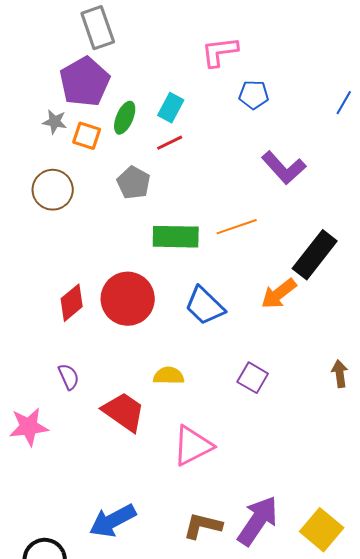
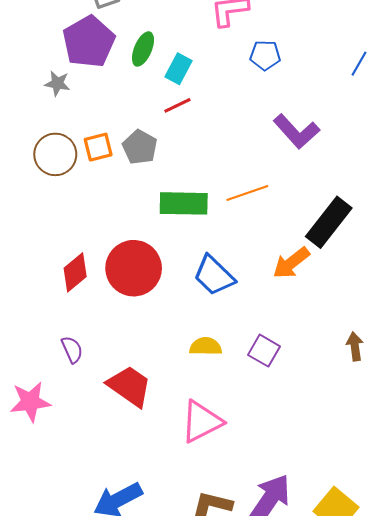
green ellipse: (125, 118) -> (143, 49), moved
orange square: (87, 136) -> (98, 147), moved, turned -32
yellow semicircle: (169, 376) -> (206, 346), moved

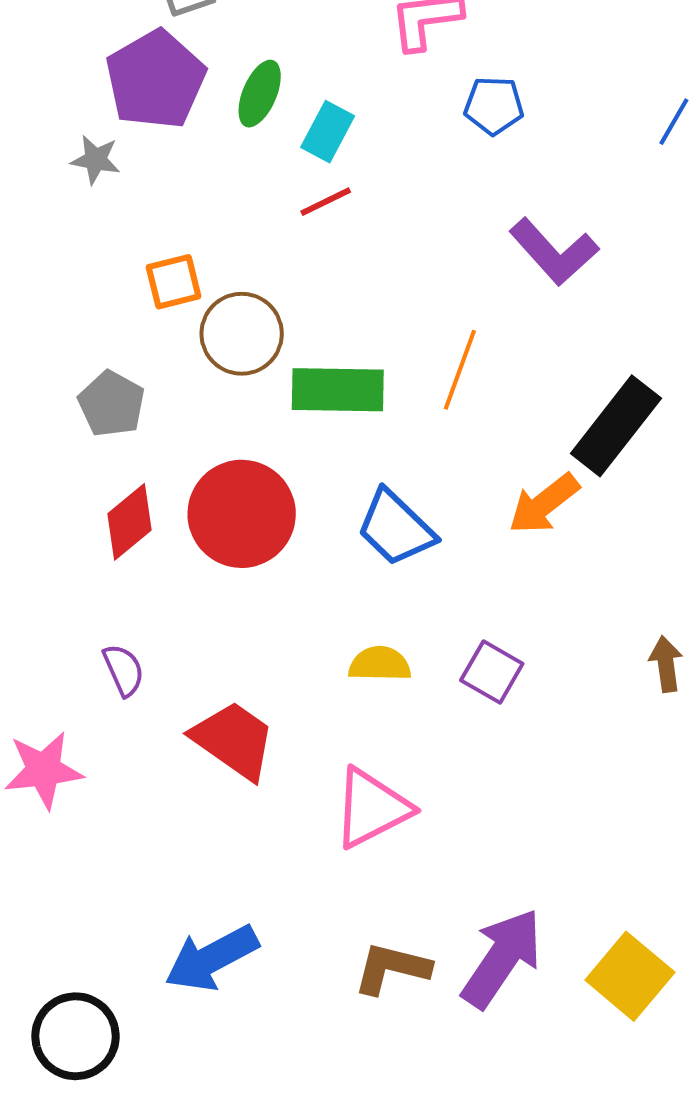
gray pentagon: (140, 147) -> (112, 404), moved
brown circle: (55, 154) -> (242, 334), moved
orange line: (247, 193) -> (460, 370), turned -51

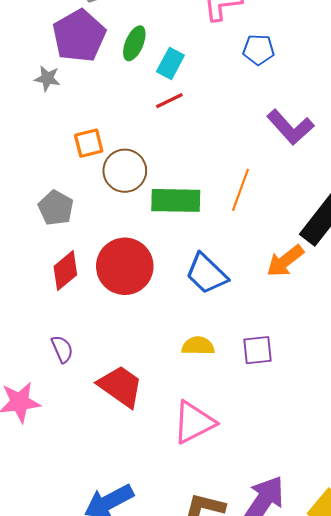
purple square: (492, 672) -> (257, 350), turned -36

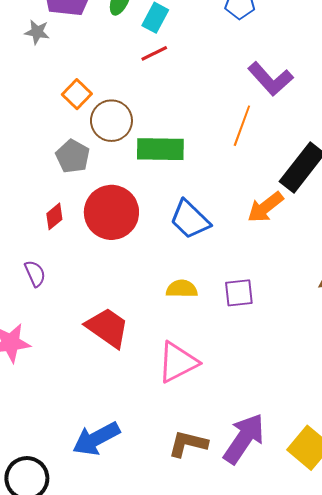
orange square: (89, 143) -> (77, 94), turned -32
orange line: (241, 190) -> (242, 126), moved
gray pentagon: (56, 208) -> (73, 156), moved
red diamond: (65, 271) -> (54, 216), size x0.7
purple semicircle: (62, 349) -> (35, 274), moved

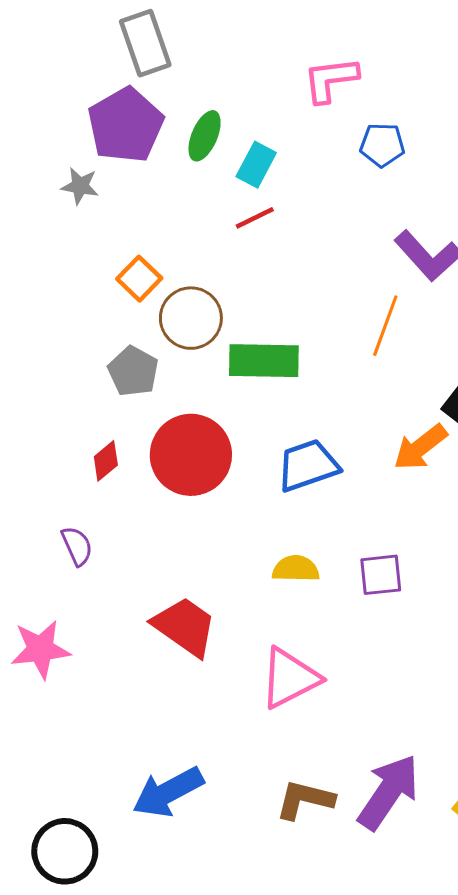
blue trapezoid: (190, 219) -> (308, 465), turned 117

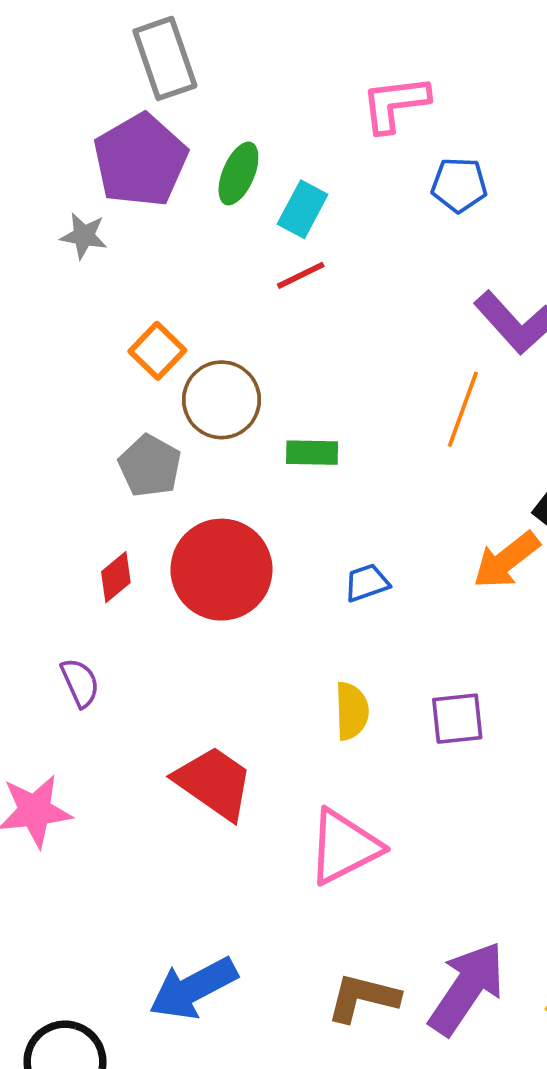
green rectangle: (264, 361) -> (312, 453), size x0.6
blue trapezoid: (308, 465) -> (367, 583), size x0.6
yellow semicircle: (296, 569) -> (352, 711), turned 87

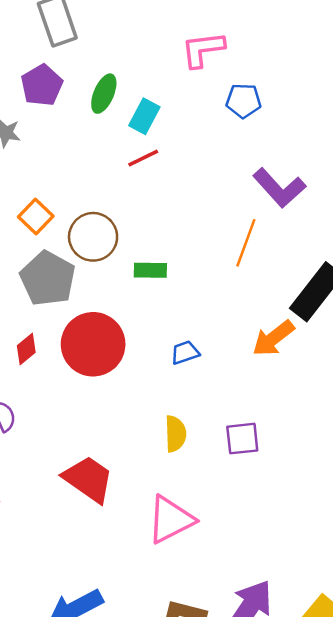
purple pentagon: (140, 160) -> (42, 85), size x0.7
orange square: (157, 351) -> (36, 217), moved
gray pentagon: (150, 466) -> (48, 279), size x1.4

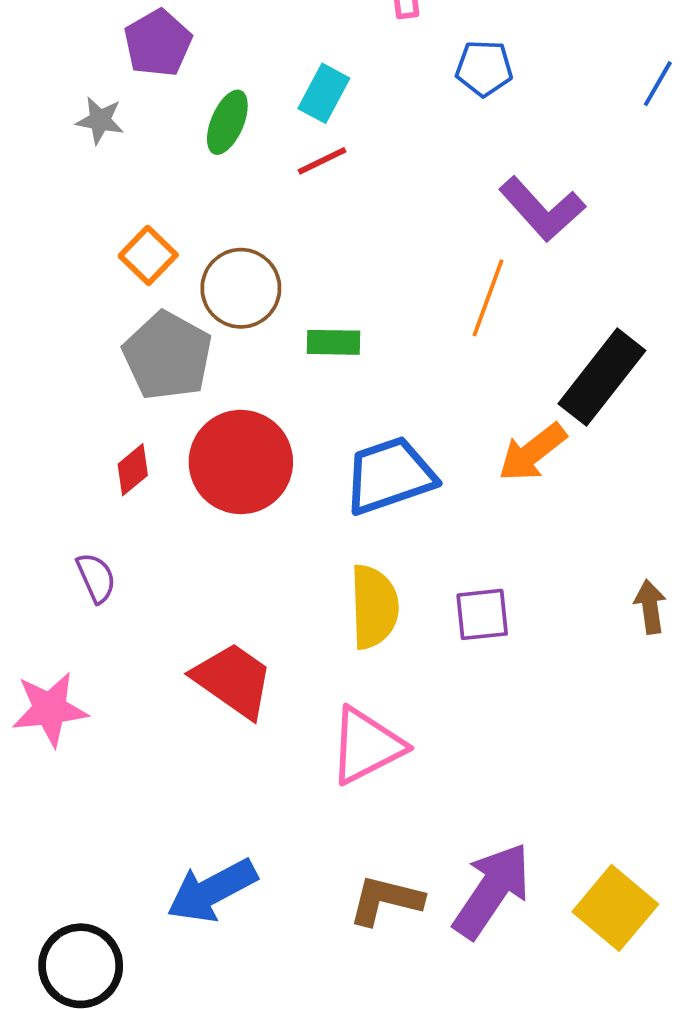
green ellipse: (104, 94) -> (227, 122), moved
blue trapezoid: (185, 353) -> (390, 476), size x2.0
yellow semicircle: (175, 434) -> (374, 607), size x1.4

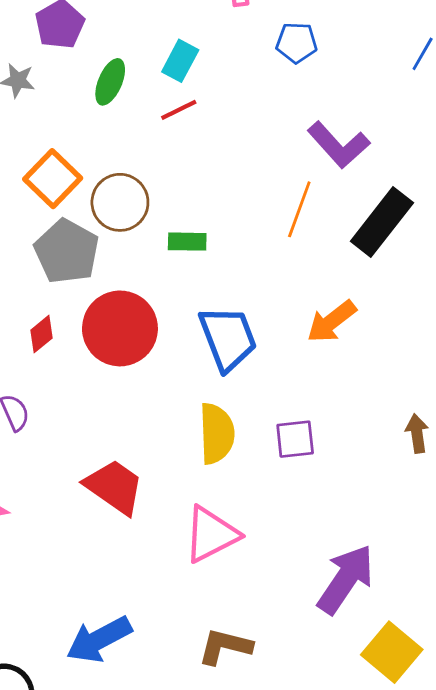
orange square: (148, 255) -> (53, 179), size x1.4
black rectangle: (602, 377) -> (382, 222), moved
blue trapezoid: (390, 476) -> (228, 338), turned 88
purple arrow: (492, 891) -> (346, 579), moved

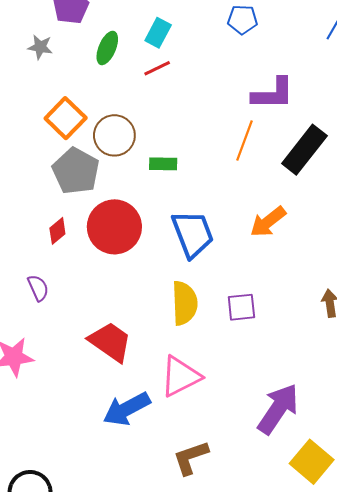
purple L-shape: (339, 145) -> (273, 94), turned -48
blue arrow: (99, 639) -> (127, 409), moved
brown L-shape: (225, 647) -> (191, 458), turned -33

